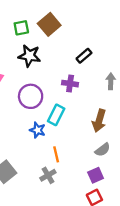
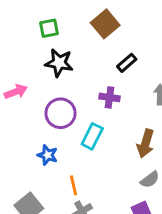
brown square: (49, 24) -> (105, 24), moved
blue star: (38, 130) -> (48, 155), moved
orange line: (56, 154) -> (73, 185), moved

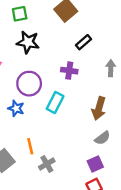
blue star: (48, 155) -> (16, 108), moved
orange line: (73, 185) -> (30, 146), moved

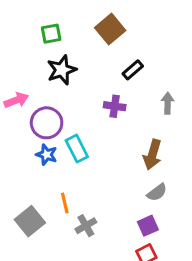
black star: (28, 42) -> (62, 70), turned -30
purple circle: (29, 84) -> (47, 123), moved
cyan rectangle: (55, 102) -> (77, 149), moved, turned -54

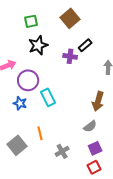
purple cross: (115, 106) -> (70, 56), moved
blue star: (47, 155) -> (20, 103), moved
gray semicircle: (157, 192) -> (90, 126), moved
gray cross: (86, 226) -> (62, 151), moved

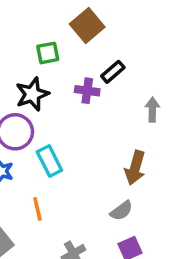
green square: (31, 21) -> (48, 53), moved
black star: (38, 45) -> (32, 94), moved
orange line: (40, 133) -> (37, 209), moved

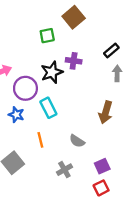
black rectangle: (113, 72) -> (111, 50), moved
black star: (32, 94) -> (52, 72), moved
gray semicircle: (121, 211) -> (77, 141), moved, turned 70

